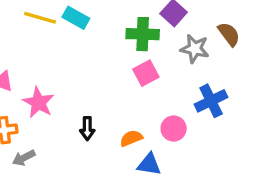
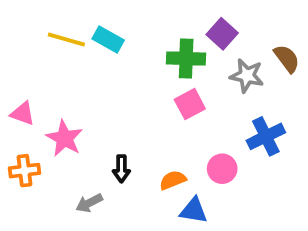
gray arrow: (24, 158) -> (89, 203), moved

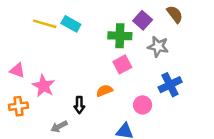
brown semicircle: (287, 58) -> (175, 14), moved
orange semicircle: (173, 180) -> (104, 91), moved

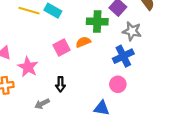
pink square: (122, 64) -> (62, 47), moved
blue cross: (170, 85) -> (123, 56), moved
orange semicircle: (104, 91) -> (83, 42), moved

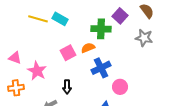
gray star: (132, 31) -> (144, 38), moved
blue cross: (123, 56) -> (101, 68), moved

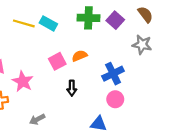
green cross: (101, 29) -> (88, 18), moved
blue cross: (101, 68) -> (113, 74), moved
black arrow: (67, 87) -> (72, 88), moved

